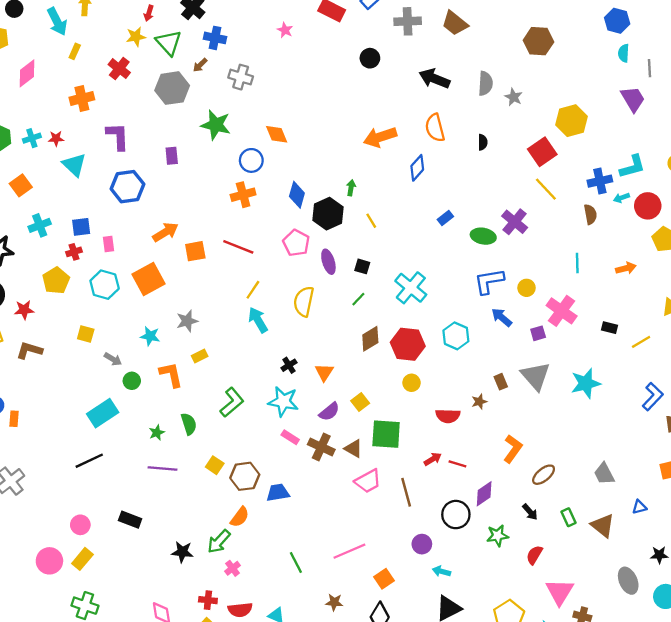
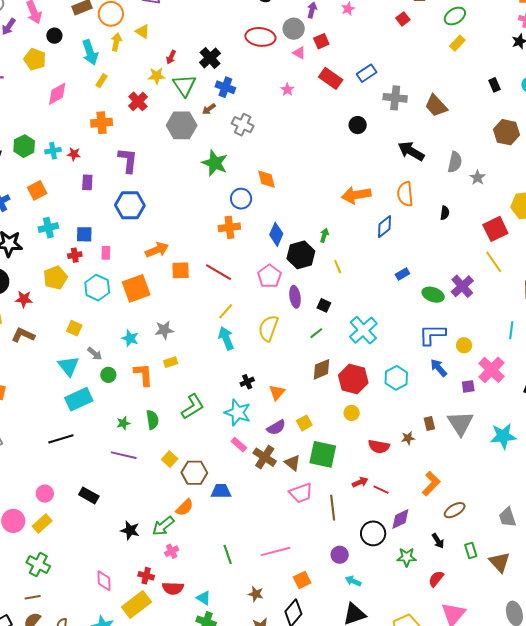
purple rectangle: (172, 156) -> (87, 182), moved
cyan triangle: (74, 165) -> (68, 366), moved

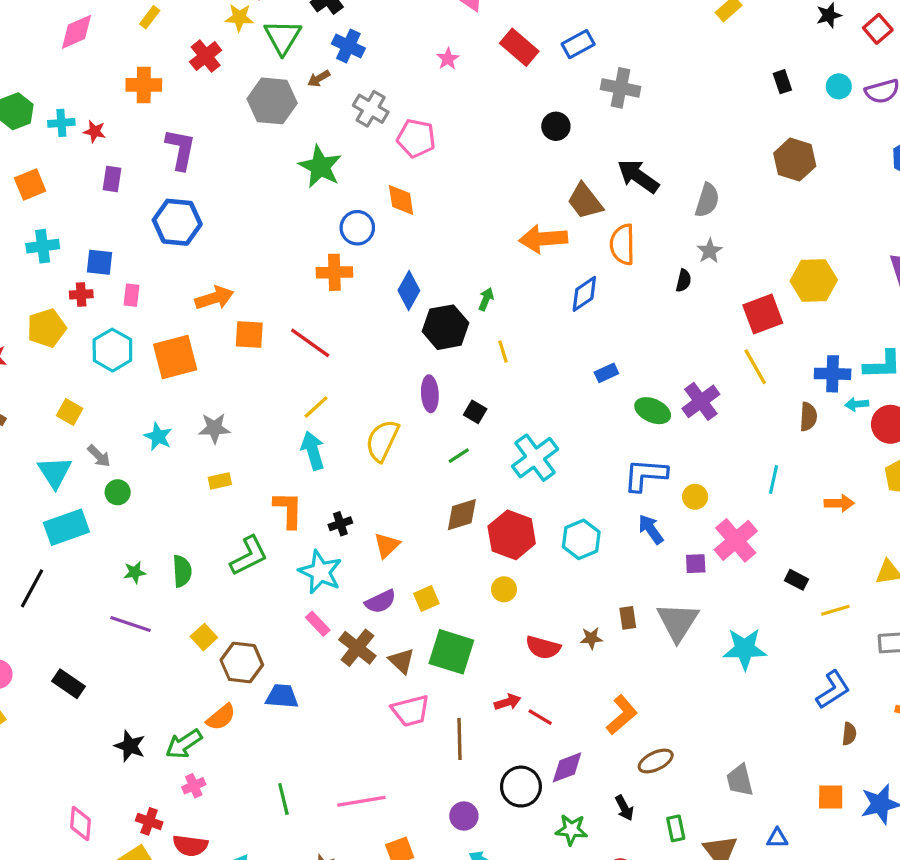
brown trapezoid: (436, 106) -> (585, 201), moved
gray star: (478, 178) -> (710, 251), moved
pink pentagon: (269, 276) -> (416, 138), moved, turned -30
orange L-shape: (143, 375) -> (288, 510), moved
black line: (61, 439) -> (32, 588), turned -50

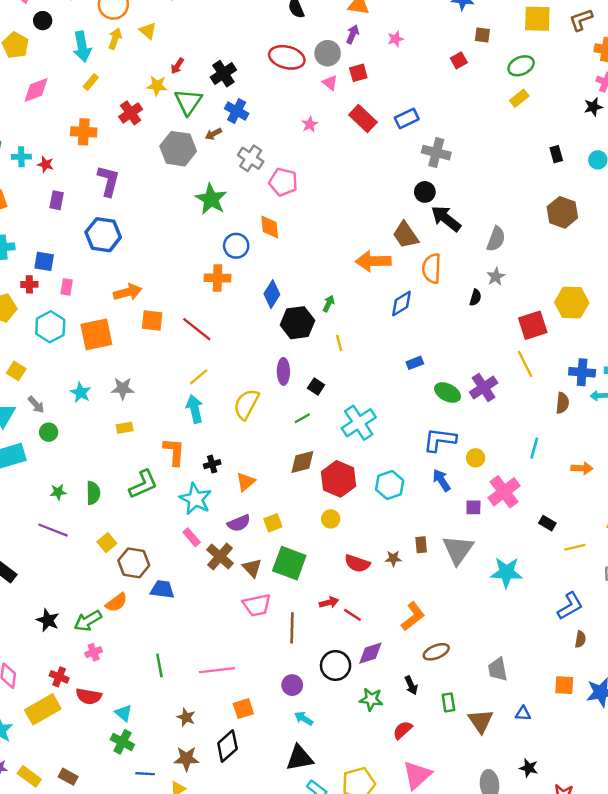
black circle: (556, 126) -> (425, 192), moved

